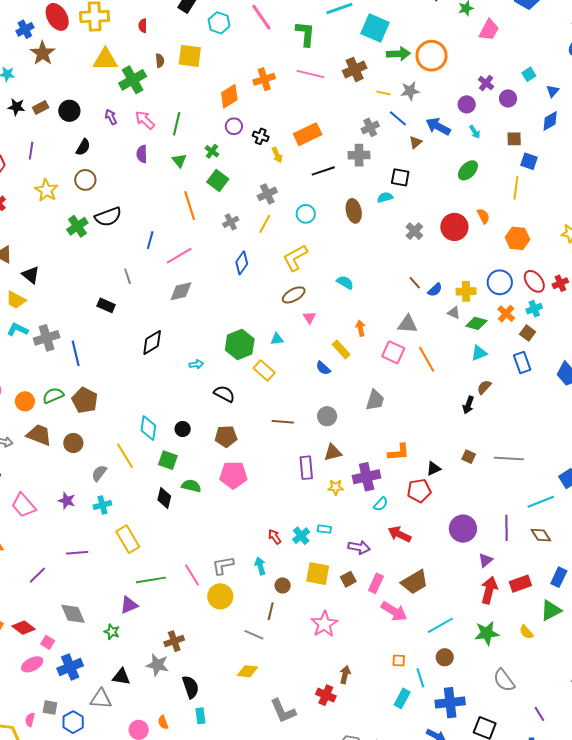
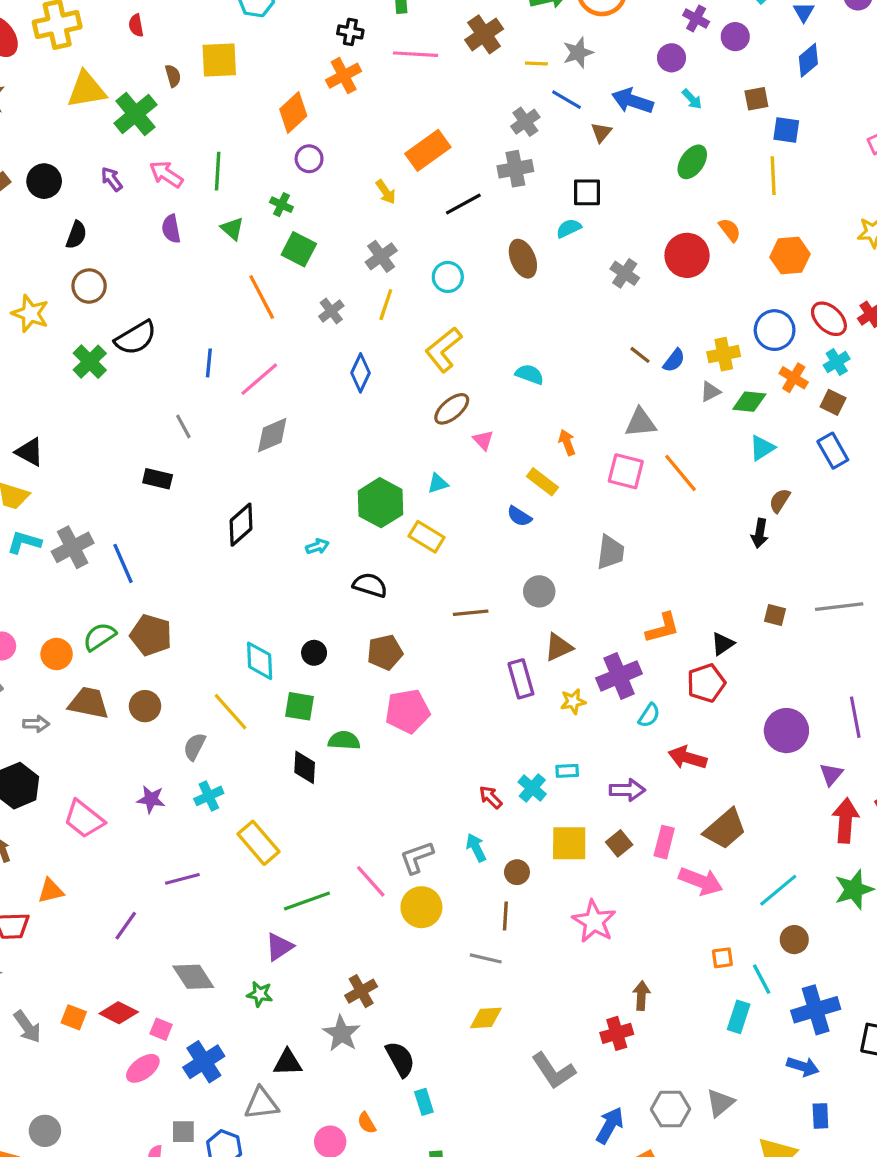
black cross: (261, 136) -> (350, 32), moved
gray triangle: (454, 313) -> (710, 392), turned -40
gray star: (157, 665) -> (341, 1034), turned 30
red cross: (326, 695) -> (617, 1033), turned -30

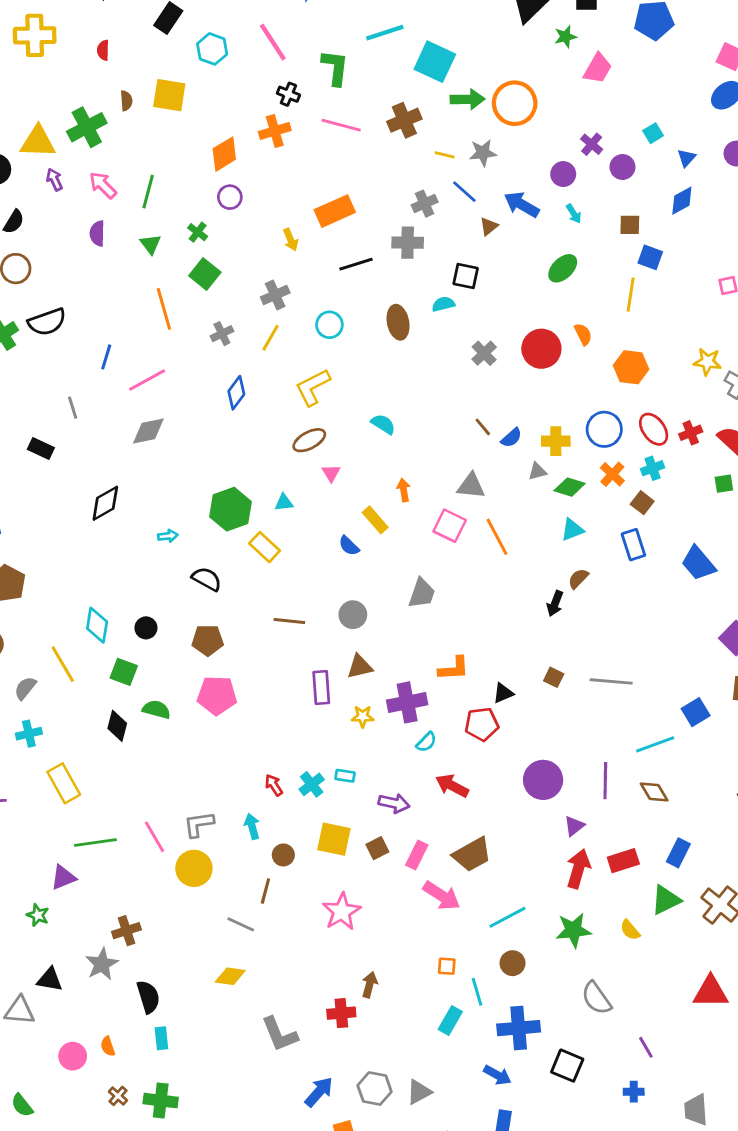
yellow triangle: (86, 90) -> (38, 142), moved

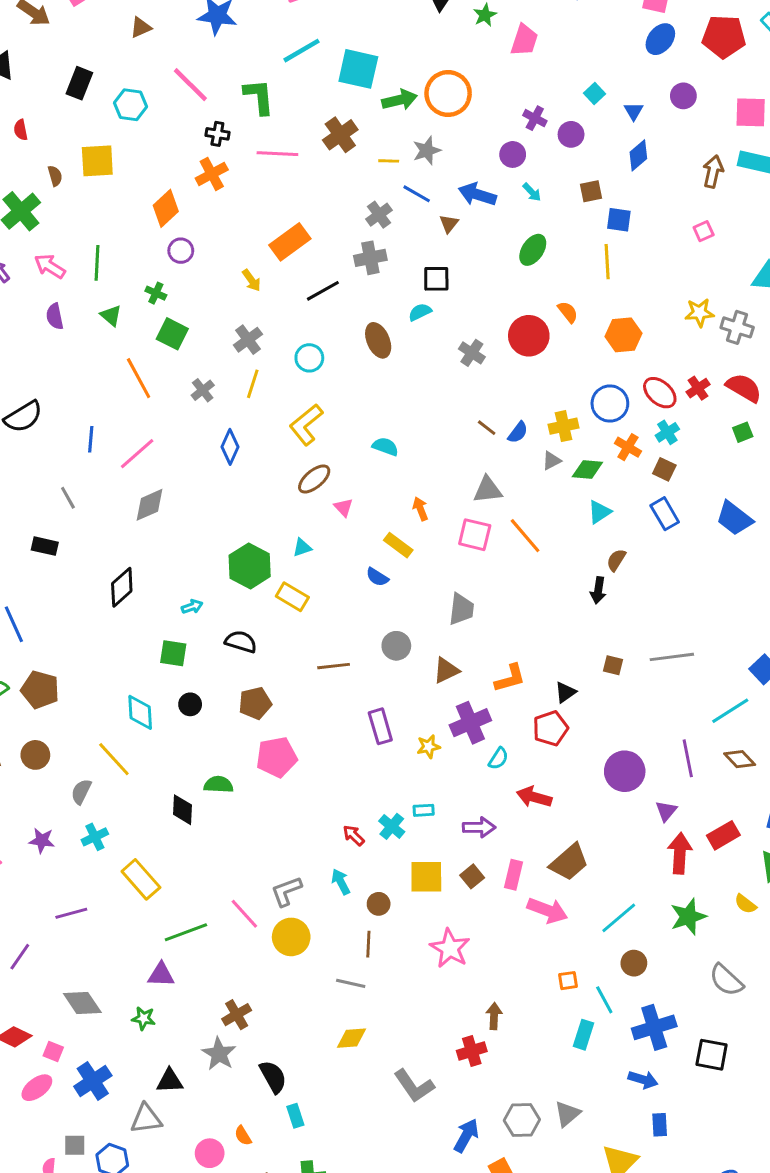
brown triangle: (360, 667) -> (446, 670), moved
green square: (124, 672) -> (173, 653), moved
purple triangle: (63, 877) -> (161, 975), turned 36

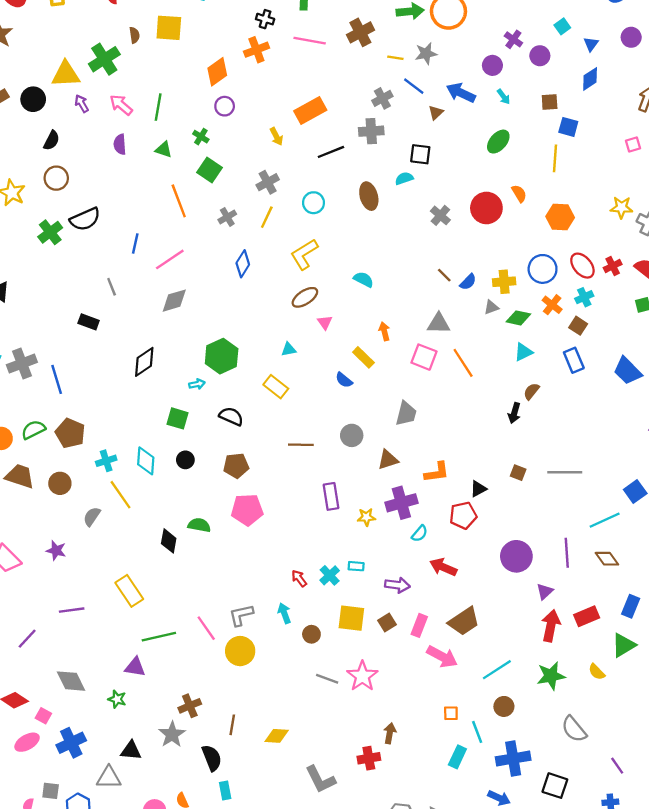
green triangle: (111, 316) -> (164, 149), turned -30
green hexagon: (250, 566) -> (222, 356), moved
cyan cross: (95, 837) -> (106, 461), moved
brown line: (368, 944) -> (232, 725), moved
gray line: (351, 983) -> (327, 679), moved

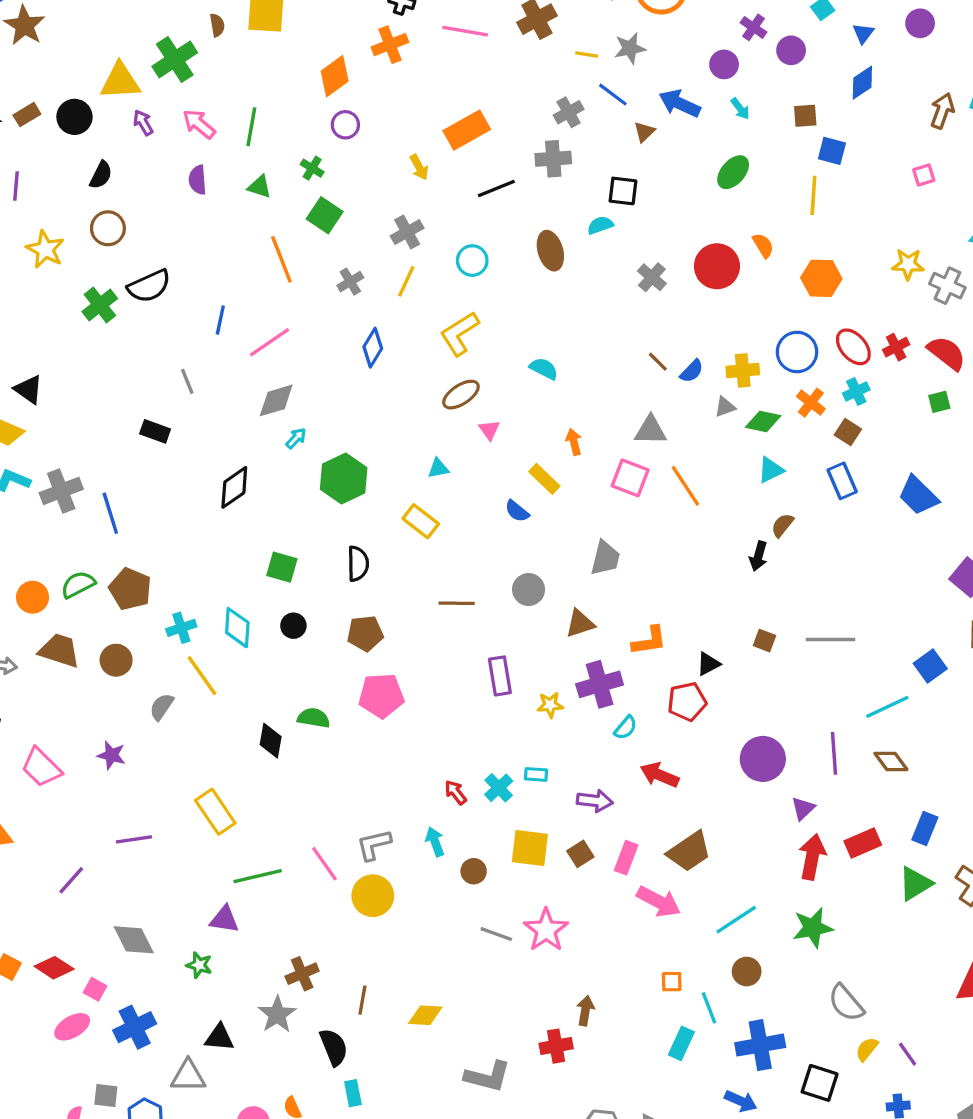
cyan arrow: (197, 384) -> (296, 438), moved, turned -35
black semicircle: (231, 416) -> (358, 564), turned 65
yellow semicircle: (597, 672) -> (867, 1049), moved, turned 84
gray L-shape: (320, 779) -> (488, 1076), turned -48

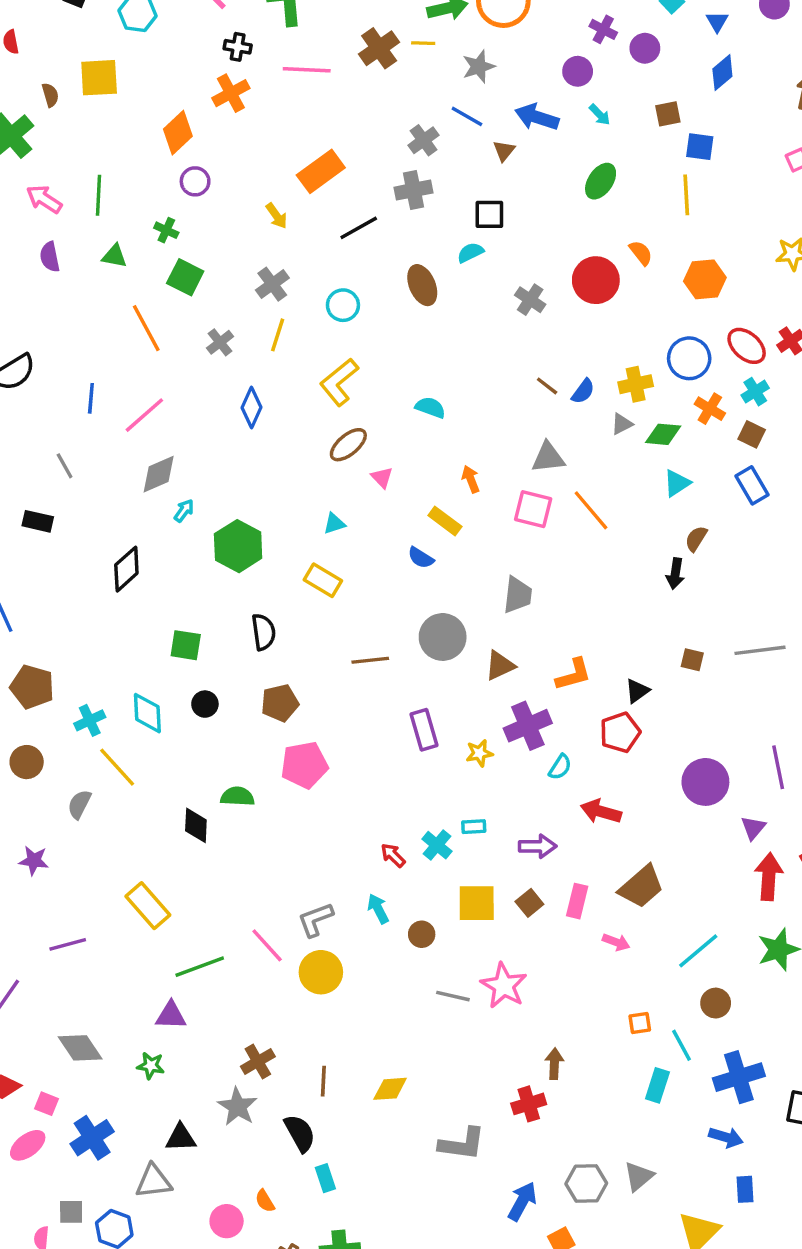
yellow line: (587, 55) -> (423, 43), moved
gray circle: (529, 589) -> (443, 637), size x1.4
pink arrow: (659, 902) -> (616, 942), size x0.6

